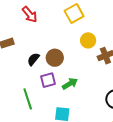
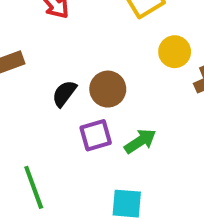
green line: (28, 99) -> (34, 187), moved

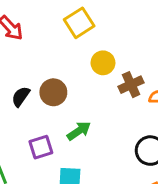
purple square: (96, 135) -> (41, 147), moved

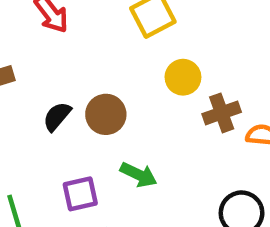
green arrow: (79, 131) -> (139, 175), turned 55

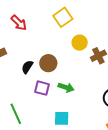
purple square: (80, 194) -> (42, 88), moved, turned 35

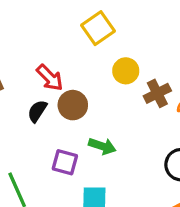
red arrow: (19, 23) -> (50, 78), moved
purple square: (42, 88) -> (65, 162), moved

